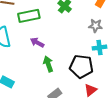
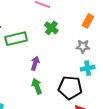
purple arrow: (37, 42) -> (35, 63), moved, turned 80

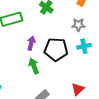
black pentagon: (70, 88) -> (56, 49), moved

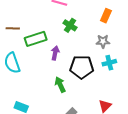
purple arrow: (31, 43) -> (55, 53), moved

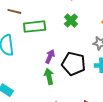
purple arrow: (55, 53) -> (50, 56), moved

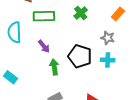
purple arrow: (50, 56) -> (44, 46), moved, turned 112

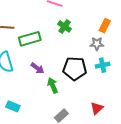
orange rectangle: (118, 14) -> (105, 26), moved

